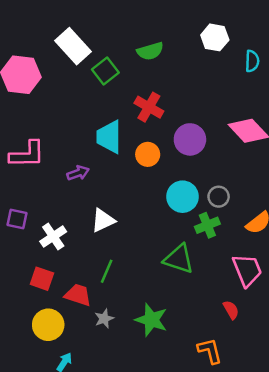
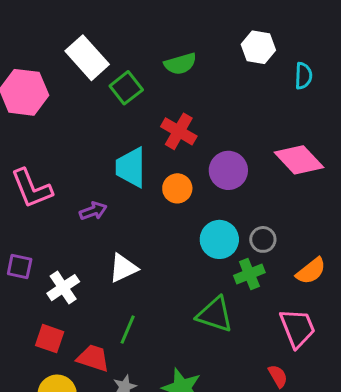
pink L-shape: (27, 154) -> (32, 188), turned 69

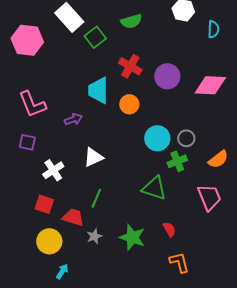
pink diamond: (299, 160) -> (210, 85), turned -44
purple circle: (228, 170) -> (167, 76), moved
purple square: (20, 266) -> (27, 142), moved
red semicircle: (278, 376) -> (169, 229), moved

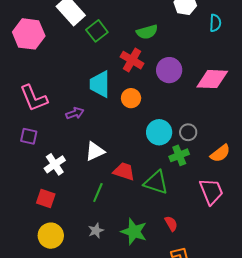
green semicircle: (131, 21) -> (147, 32), moved
red trapezoid: (73, 217) -> (124, 171), moved

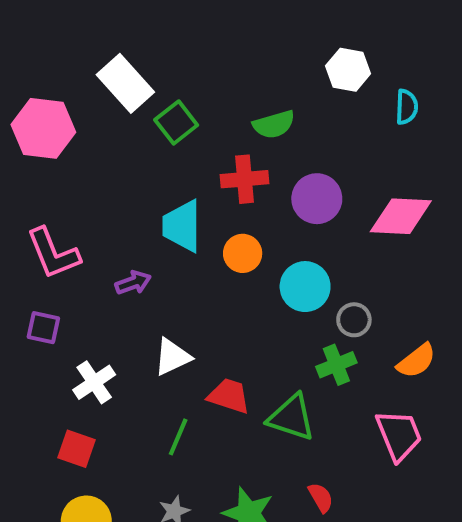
red cross: (132, 60) -> (245, 179), turned -35
cyan circle: (159, 132) -> (305, 287), moved

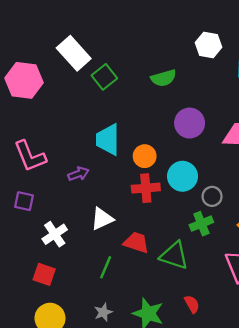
red cross: (245, 179) -> (146, 188), moved

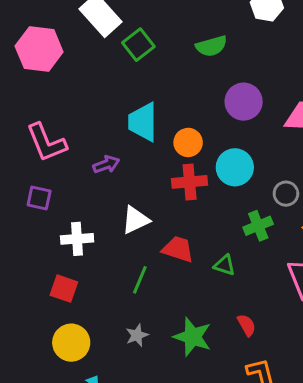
gray circle: (212, 196) -> (286, 194), moved
white cross: (55, 234) -> (77, 239), turned 30
green triangle: (174, 256) -> (225, 265), size x0.6

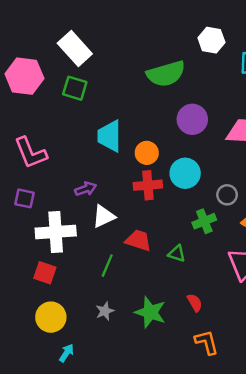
green square: (138, 45) -> (75, 88), moved, turned -35
green semicircle: (211, 46) -> (166, 74), size x1.5
purple arrow: (106, 164) -> (86, 189), moved
white cross: (77, 239) -> (56, 232), size x1.5

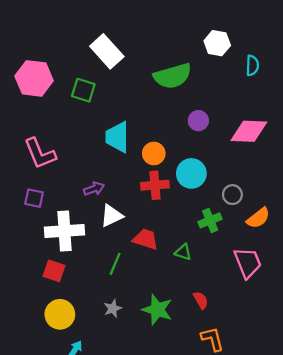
white rectangle: (75, 49) -> (107, 51), moved
purple circle: (192, 119) -> (198, 121), size x0.7

